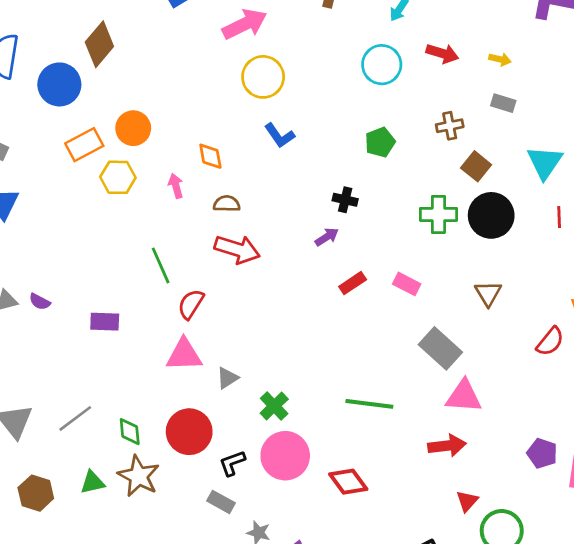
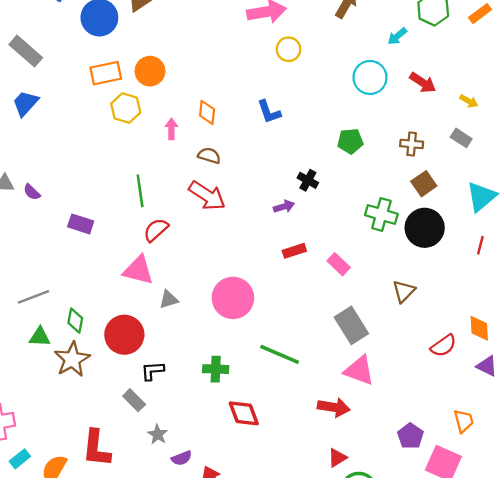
yellow circle: (263, 77) -> (289, 49), moved, size x0.7
green cross: (274, 406) -> (216, 369), moved, turned 30
pink circle: (285, 456) -> (233, 298), moved
green triangle: (92, 482) -> (40, 337), moved

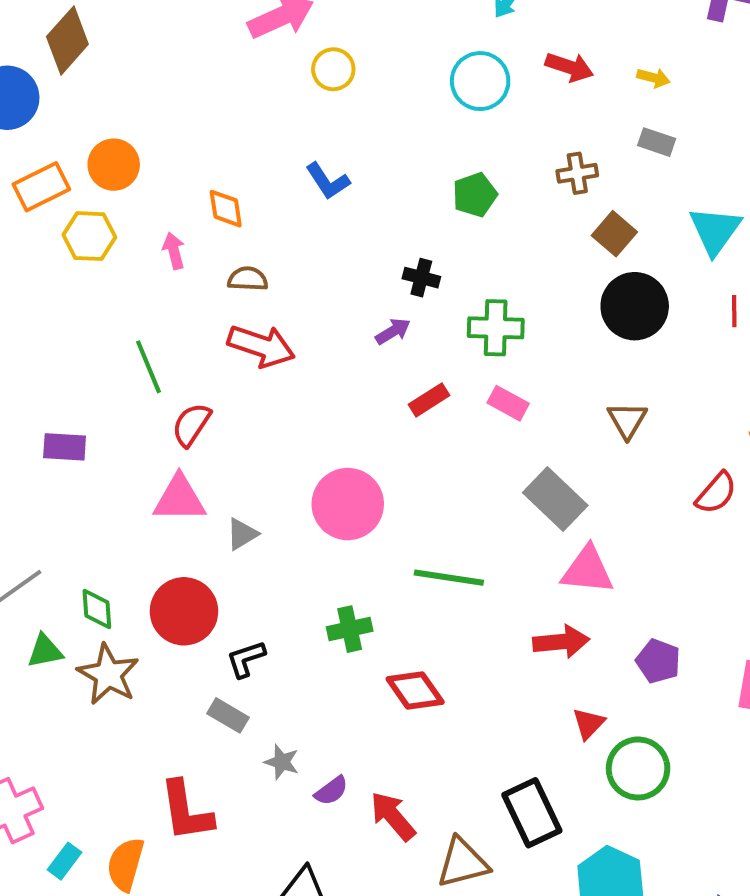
green cross: (381, 215) -> (496, 328), moved
purple pentagon: (410, 436) -> (658, 661), moved

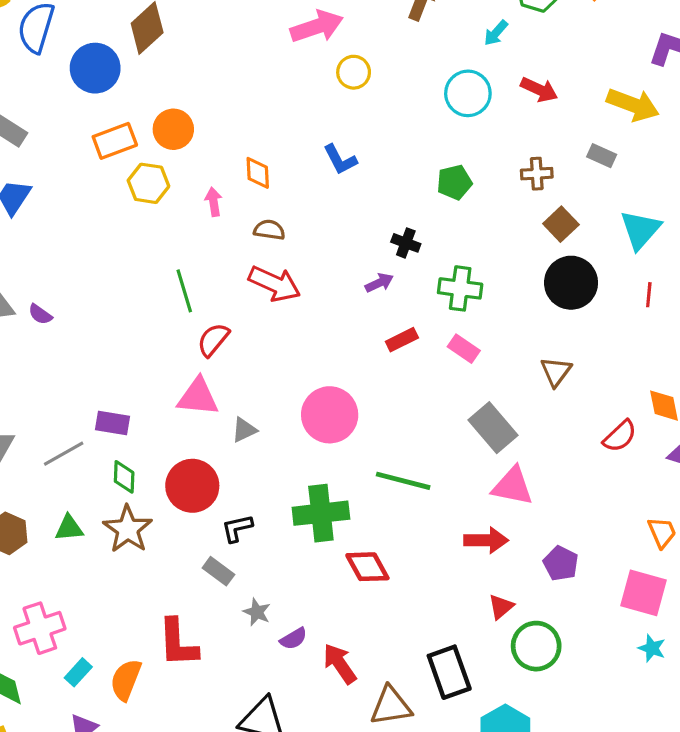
yellow arrow: (653, 78) -> (633, 105), moved, size x2.0
purple rectangle: (65, 447) -> (112, 423), moved
green cross: (350, 629) -> (321, 513), size x1.6
green triangle: (45, 651) -> (69, 528), moved

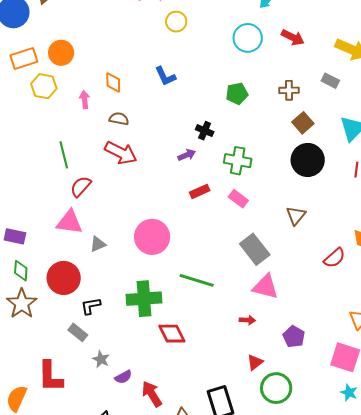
red arrow: (486, 540) -> (247, 320), size x0.6

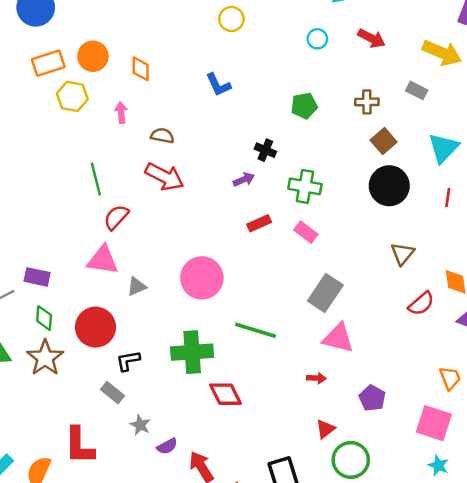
cyan circle: (248, 38) -> (317, 39), size x0.6
orange diamond: (113, 82) -> (141, 69), moved
brown triangle: (296, 216) -> (402, 254), moved
gray rectangle: (255, 249) -> (325, 293), turned 72

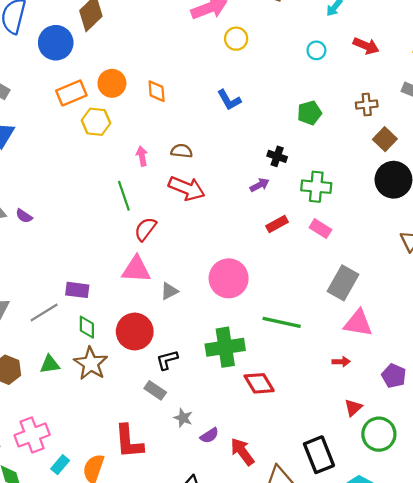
pink arrow: (121, 113) -> (142, 156), moved

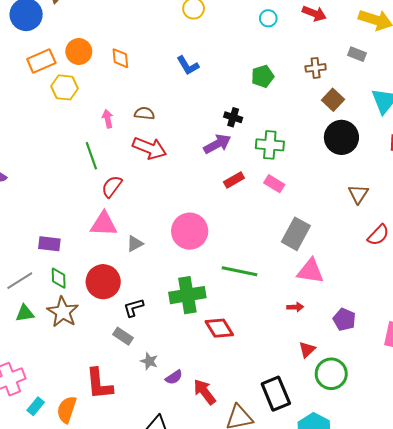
purple arrow: (260, 185) -> (217, 144), size x1.5
gray line: (44, 313) -> (20, 281), moved

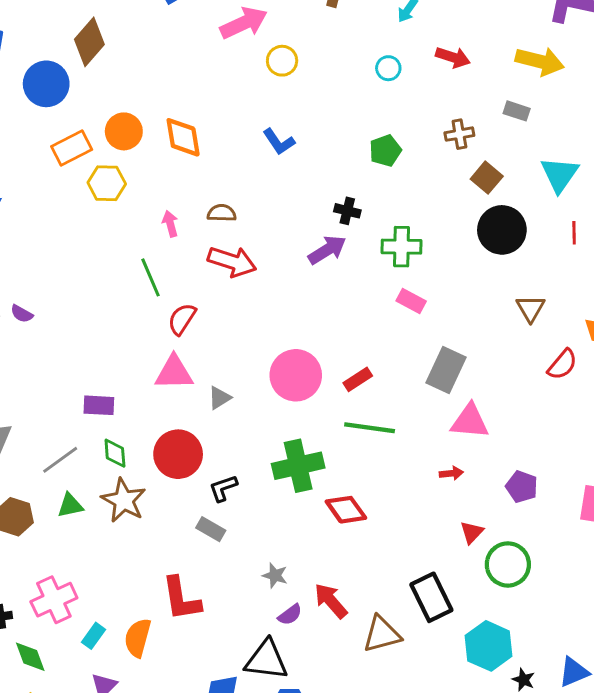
orange diamond: (120, 58) -> (183, 137), size x1.4
red rectangle: (234, 180) -> (358, 379), moved
gray star: (149, 361) -> (275, 575), moved
purple semicircle: (174, 377) -> (290, 615), moved

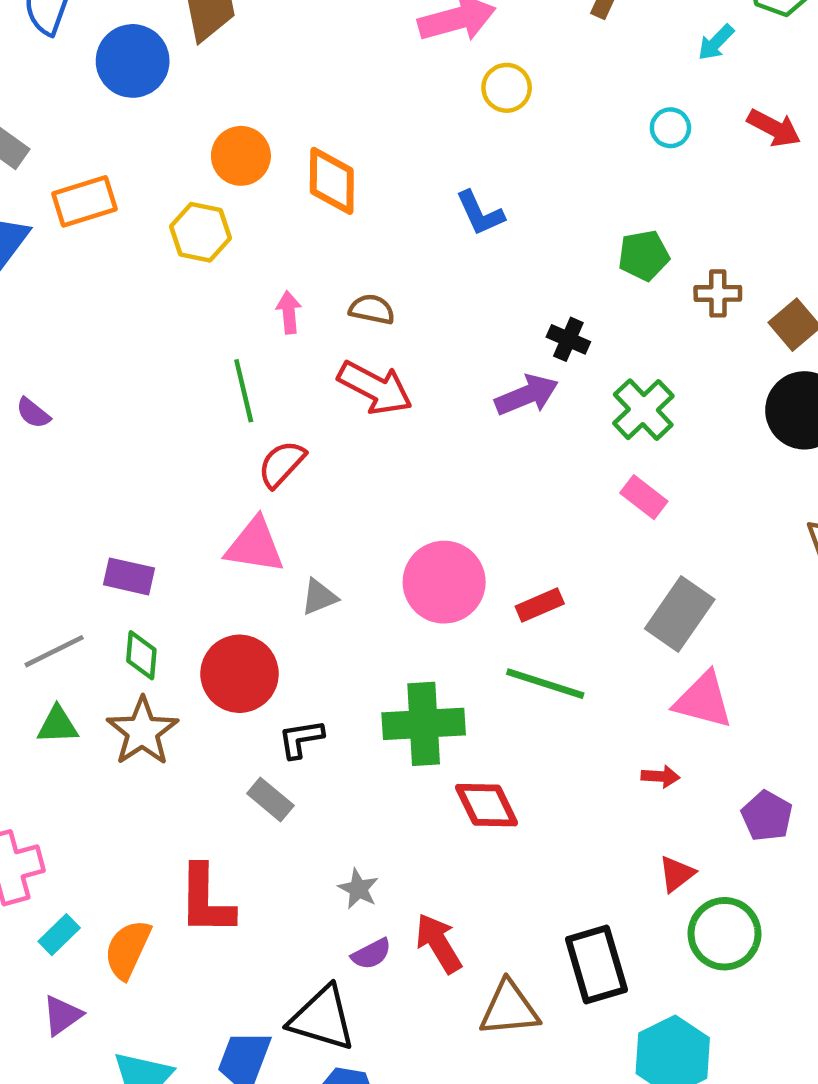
brown cross: (459, 134) -> (718, 293), moved
orange rectangle: (72, 148) -> (85, 201), moved
green cross: (401, 247) -> (643, 410), turned 36

